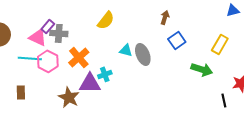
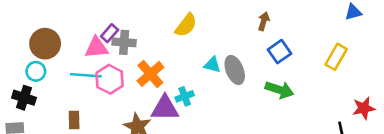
pink triangle: (38, 37) -> (96, 48), turned -30
green arrow: (202, 69) -> (279, 90), moved

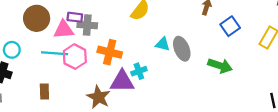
purple rectangle: (110, 33) -> (75, 17), turned 56
brown circle: (45, 44) -> (37, 18), moved
blue square: (279, 52) -> (230, 26), moved
orange cross: (150, 74) -> (110, 52), turned -35

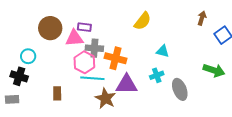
gray cross: (87, 25) -> (94, 48), moved
gray ellipse: (182, 49) -> (180, 89), moved
cyan line: (55, 53) -> (92, 78), moved
cyan cross: (139, 71) -> (157, 75), moved

